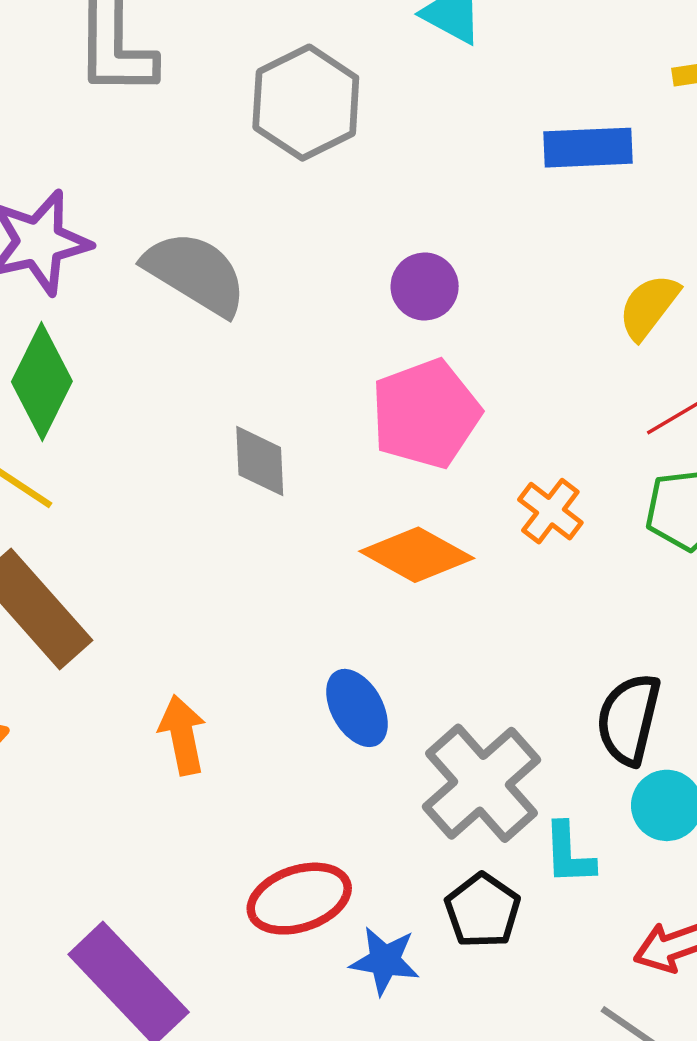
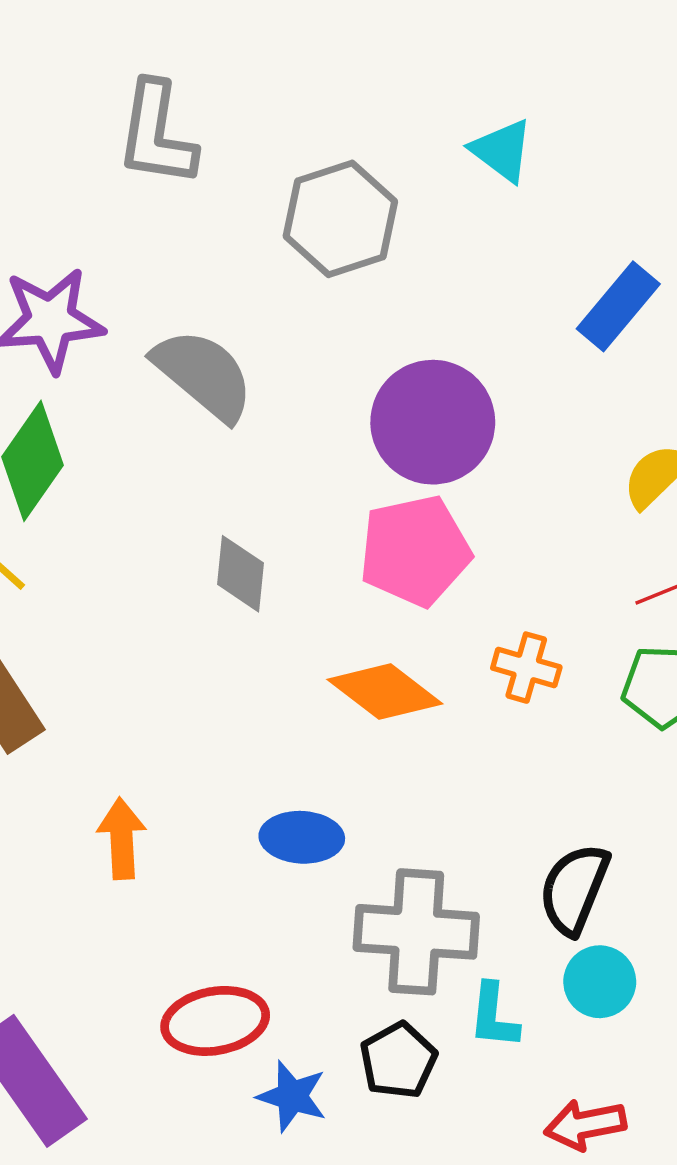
blue rectangle: (588, 148) -> (618, 306), turned -56
purple circle: (425, 286) -> (433, 422), size x1.8
orange cross: (550, 511) -> (526, 668), turned -30
blue ellipse: (357, 708) -> (302, 837), turned -66
gray cross: (482, 783) -> (416, 932), turned 37

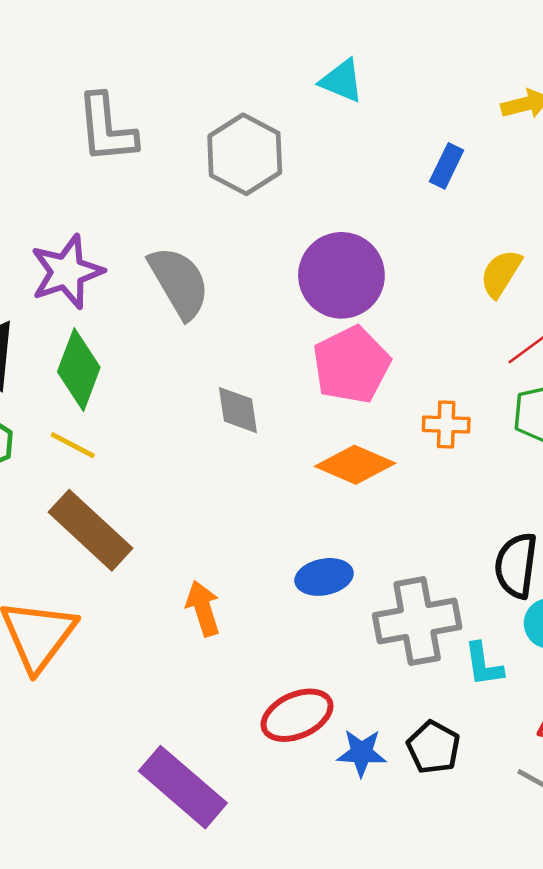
blue rectangle: (618, 306) -> (447, 166), size x0.7
gray semicircle: (203, 375) -> (179, 282), turned 34
black pentagon: (398, 1060) -> (433, 747), moved

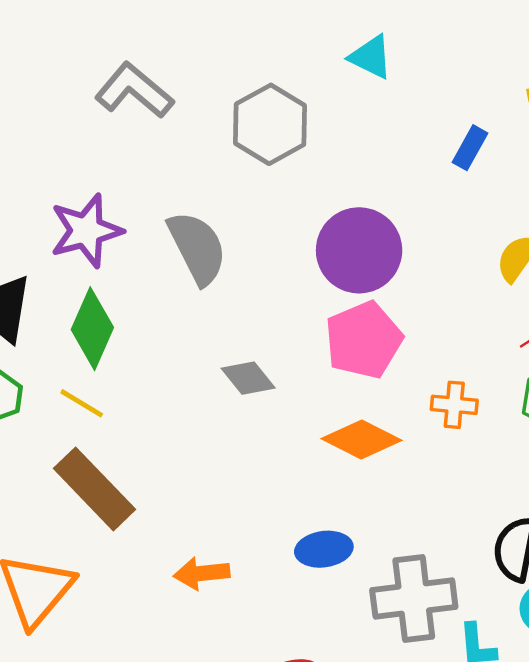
gray L-shape: (107, 128) -> (134, 90), turned 132
gray diamond: (238, 410) -> (248, 378), turned -34
orange arrow: (203, 608) -> (202, 573), turned -82

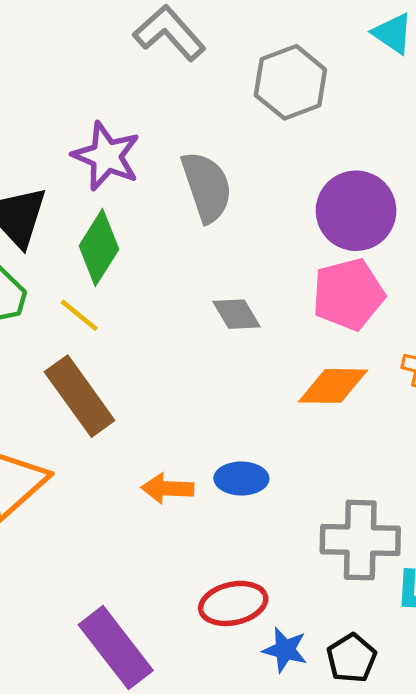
purple star: (86, 231) -> (106, 156), turned 30
orange diamond: (361, 439) -> (333, 386), turned -34
blue ellipse: (324, 549) -> (241, 478), moved

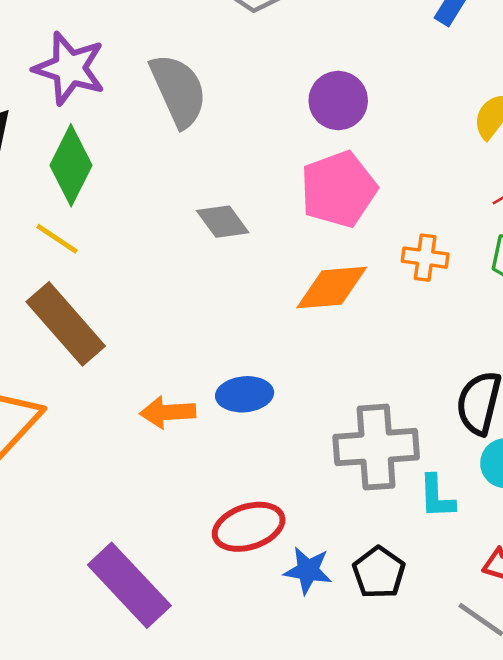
purple circle: (356, 211) -> (338, 101), size x0.7

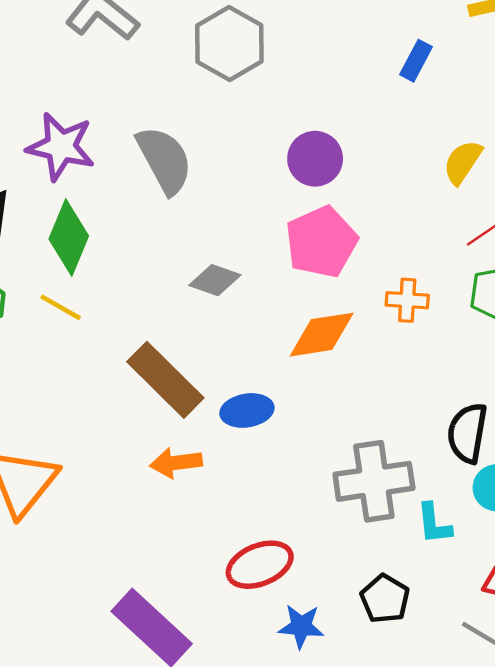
gray diamond: (223, 222) -> (215, 280), turned -30
brown rectangle: (66, 324) -> (165, 380), moved
blue ellipse: (245, 394) -> (247, 410), moved
blue star: (308, 570) -> (301, 626), moved

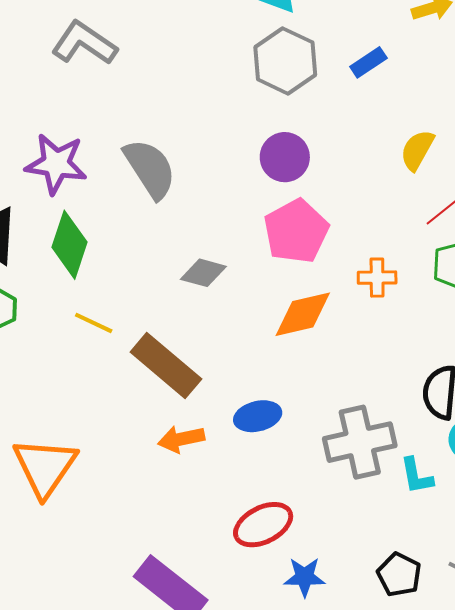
gray hexagon: (229, 43) -> (285, 61), moved
blue rectangle: (416, 61) -> (368, 62), turned 33
yellow line: (61, 307) -> (94, 323), moved
blue ellipse: (247, 410) -> (258, 416), moved
black pentagon: (385, 599) -> (399, 575), moved

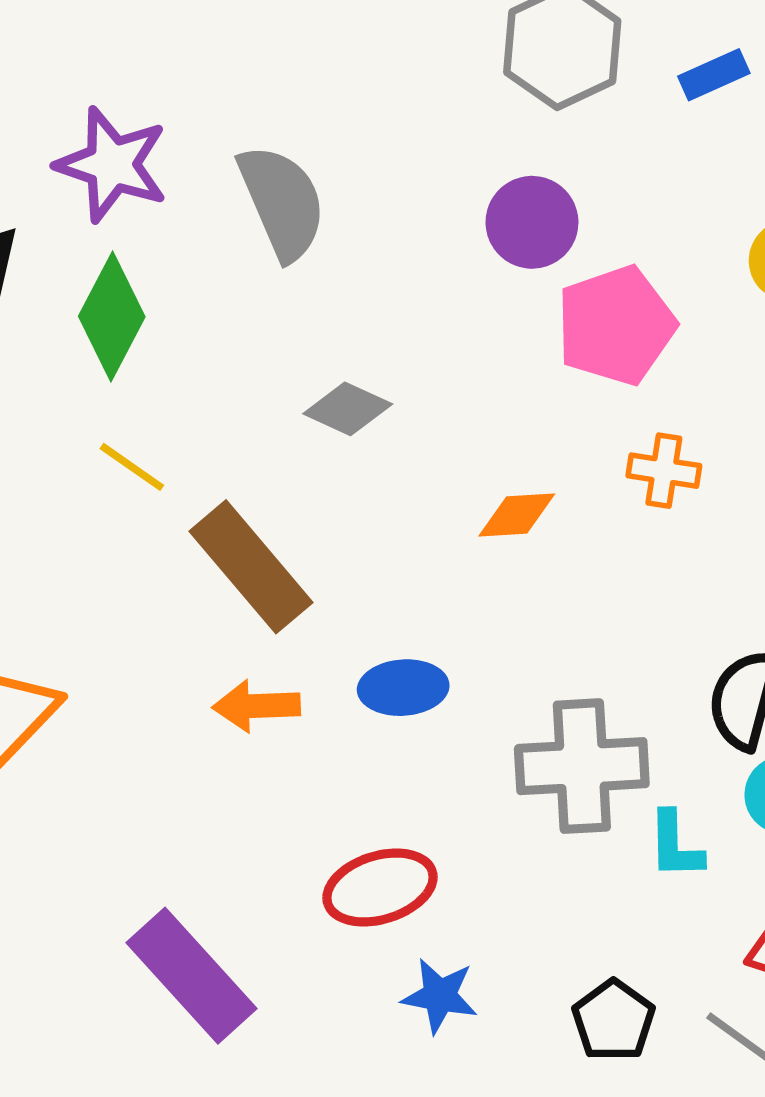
pink pentagon: (296, 231) -> (616, 325), moved
orange diamond: (303, 314) -> (517, 515), size x0.7

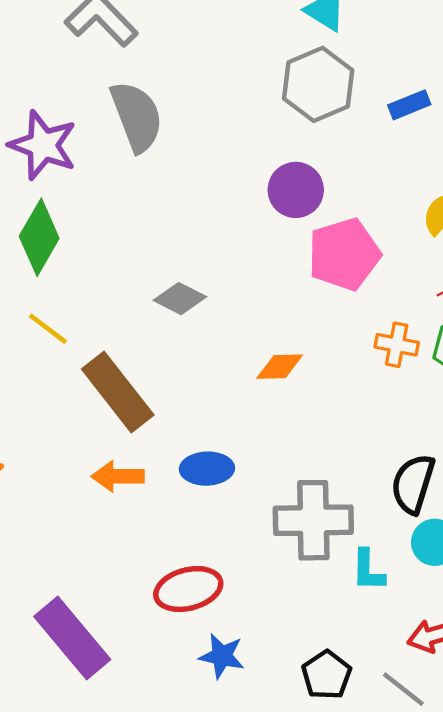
gray semicircle: (282, 202) -> (137, 116), moved
orange cross: (664, 471) -> (397, 345), moved

